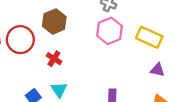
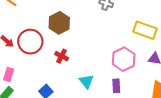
pink hexagon: (109, 31) -> (124, 59), moved
cyan triangle: (59, 90) -> (86, 81), moved

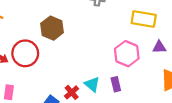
red cross: (62, 56) -> (72, 92), moved, turned 32
purple rectangle: (116, 86) -> (116, 84), moved

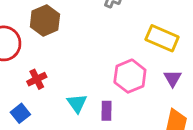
purple triangle: (159, 47) -> (173, 78), turned 48
red cross: (72, 92) -> (37, 79), moved

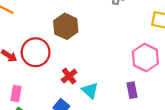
cyan triangle: (77, 103) -> (90, 90), moved

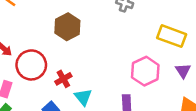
red circle: (36, 52) -> (31, 65), moved

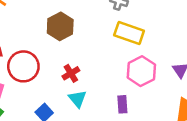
yellow rectangle: (172, 36) -> (129, 33), moved
red cross: (63, 79) -> (71, 73), moved

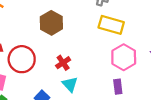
purple rectangle: (122, 104) -> (118, 87), moved

